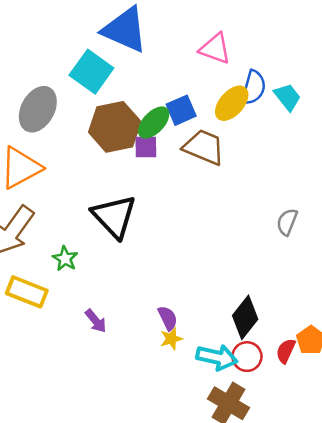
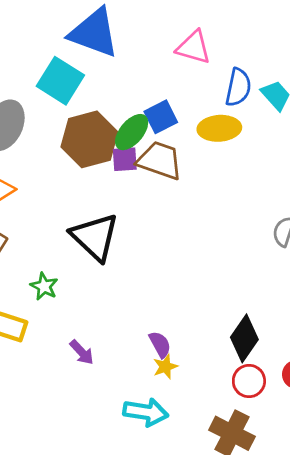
yellow ellipse: (232, 103) -> (219, 128), moved, turned 48
brown trapezoid: (204, 147) -> (160, 160), moved
cyan arrow: (217, 357) -> (146, 412), moved

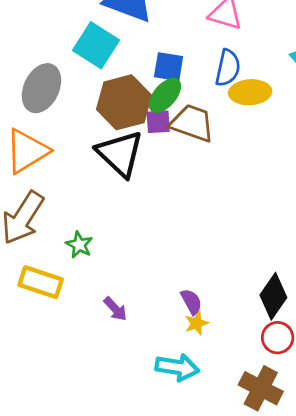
blue semicircle: (238, 87) -> (228, 68), moved
blue square: (161, 117) -> (169, 67), moved, turned 36
black triangle: (95, 237) -> (120, 154), moved

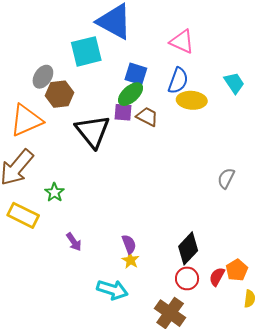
cyan square: (96, 45) -> (86, 51), turned 36
gray ellipse: (41, 88) -> (43, 77), size x0.7
brown hexagon: (124, 102) -> (59, 94), moved, size x0.7
brown trapezoid: (192, 123) -> (147, 117), size x0.7
yellow star: (196, 323) -> (130, 260), turned -30

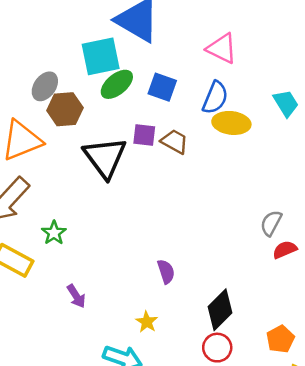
green ellipse: (131, 94) -> (117, 84), moved
purple semicircle: (129, 244) -> (166, 271), moved
red semicircle: (217, 277) -> (285, 250), moved, turned 36

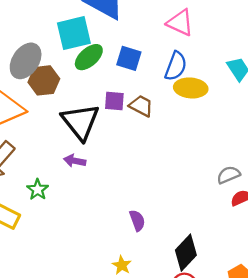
gray ellipse: (45, 86) -> (26, 61), size x1.4
gray semicircle: (271, 223) -> (228, 175), turned 40
purple arrow: (76, 296) -> (75, 161), moved, turned 135

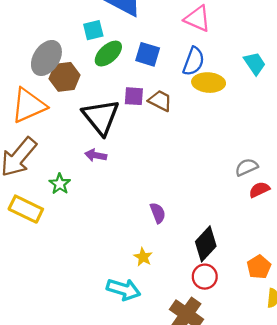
cyan square: (74, 33) -> (93, 30), size x0.6

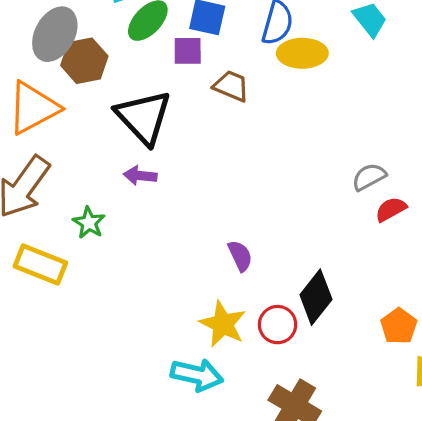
purple square: (134, 96) -> (188, 51), moved
yellow star: (143, 257) -> (223, 324), size x1.6
red circle: (205, 277) -> (278, 325), moved

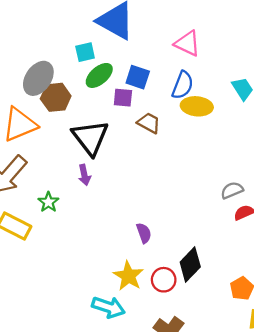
purple arrow: (140, 176) -> (84, 175), turned -114

